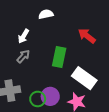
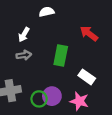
gray arrow: (23, 56) -> (24, 55), turned 40
white rectangle: (84, 78) -> (87, 77), size x0.7

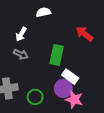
gray arrow: (24, 55) -> (21, 54), turned 32
white rectangle: (87, 77) -> (70, 77), moved
purple circle: (52, 96) -> (63, 88), moved

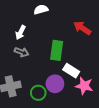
purple circle: (63, 88) -> (55, 84), moved
pink star: (74, 100) -> (84, 86), moved

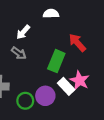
red arrow: (82, 28) -> (77, 43), moved
pink star: (84, 86) -> (80, 81), moved

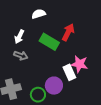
red arrow: (77, 43) -> (68, 32), turned 84
green rectangle: (56, 61) -> (49, 42), moved, turned -66
white rectangle: (66, 86) -> (69, 72), turned 35

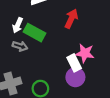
green rectangle: (49, 42) -> (34, 33), moved
purple circle: (54, 86) -> (75, 77), moved

